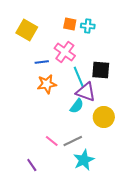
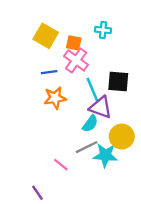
orange square: (70, 24) -> (74, 43), moved
yellow square: (27, 30) -> (46, 36), moved
gray line: (73, 141) -> (87, 147), moved
cyan star: (84, 160) -> (105, 155), moved, turned 30

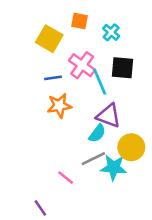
cyan cross: (103, 30) -> (111, 32), turned 35
orange square: (74, 43) -> (80, 21), moved
black square: (118, 82) -> (122, 68), moved
cyan line: (92, 90) -> (100, 82), moved

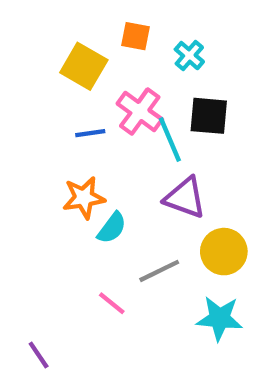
orange star: (59, 106) -> (84, 198), moved
cyan semicircle: (97, 133) -> (112, 228), moved
cyan star: (114, 167) -> (220, 318), moved
purple line: (40, 208) -> (39, 355), moved

